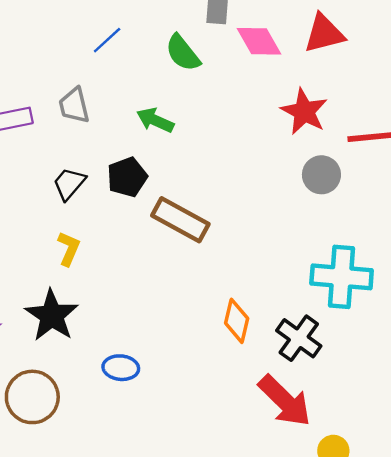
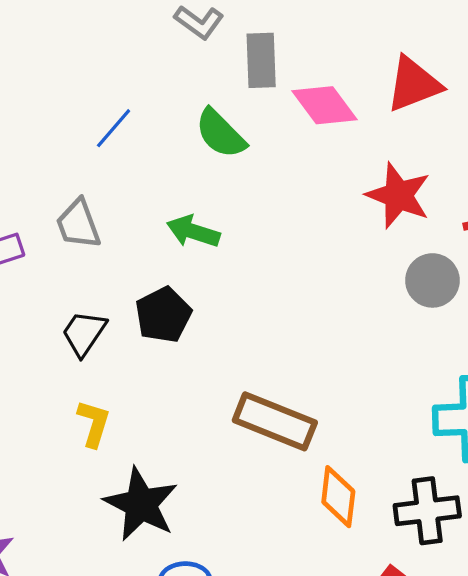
brown rectangle: (180, 220) -> (275, 421), moved
black star: (52, 315) -> (141, 504), moved
black cross: (299, 338) -> (427, 511), turned -36

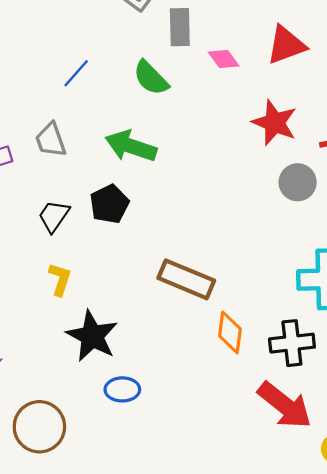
pink diamond: (324, 105) -> (224, 59), size x0.7
green arrow: (193, 231) -> (131, 146), size x1.4

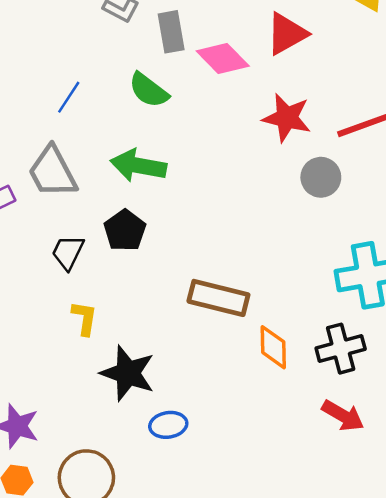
pink diamond: (224, 59) -> (223, 59), size x1.5
gray trapezoid: (51, 140) -> (52, 172), size x1.4
red arrow: (285, 405) -> (343, 416), size x0.7

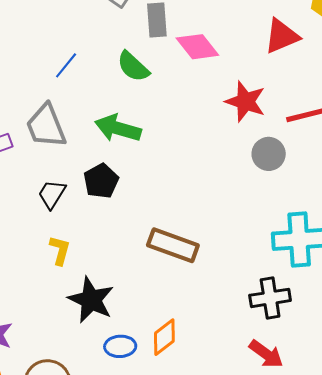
red triangle: (287, 34) -> (282, 36), moved
orange diamond: (273, 347) -> (164, 337), moved, turned 48

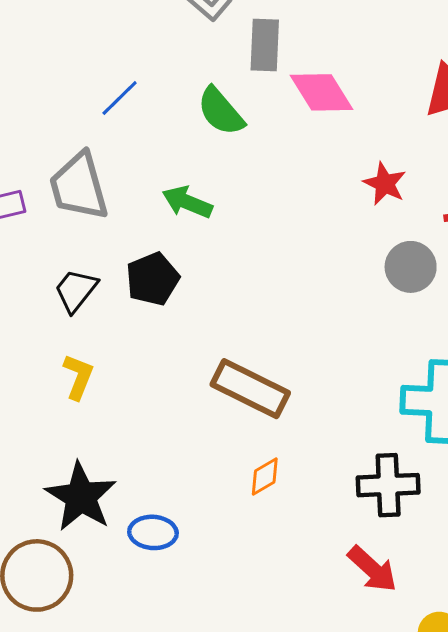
red star: (245, 102) -> (385, 184), size x0.7
green arrow: (118, 128) -> (187, 202), size x0.7
black star: (91, 300) -> (81, 497), moved
orange diamond: (164, 337) -> (265, 476), moved, size x0.7

